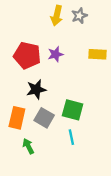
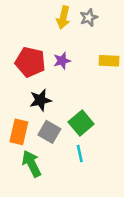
green square: (73, 110) -> (81, 123), turned 35
green arrow: (28, 146) -> (32, 164), size x1.5

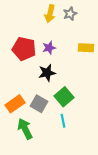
black star: (40, 100) -> (47, 73), moved
orange rectangle: (19, 132) -> (15, 104), turned 42

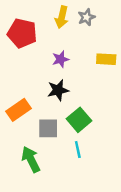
red pentagon: (24, 49) -> (22, 33), moved
orange rectangle: (15, 104) -> (18, 110), moved
gray square: (39, 104) -> (48, 128), turned -30

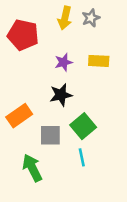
yellow rectangle: (106, 59) -> (99, 61), moved

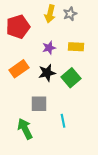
red pentagon: (23, 35) -> (18, 27), turned -30
orange rectangle: (19, 116) -> (19, 69), moved
green square: (83, 126) -> (71, 78), moved

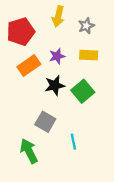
gray star: (70, 14) -> (86, 26), moved
orange rectangle: (19, 69) -> (29, 66), moved
gray square: (39, 104) -> (45, 122), turned 30

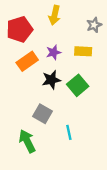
gray star: (86, 26) -> (94, 25), moved

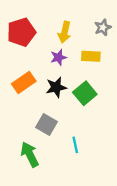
yellow arrow: (55, 15) -> (64, 32), moved
orange rectangle: (27, 61) -> (24, 83), moved

